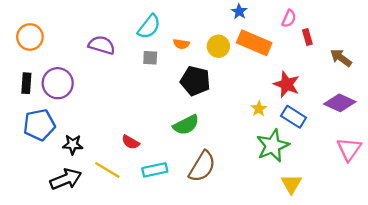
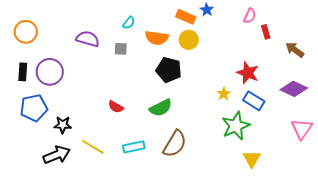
cyan semicircle: (149, 27) -> (129, 23), size x0.6
orange rectangle: (254, 43) -> (186, 17), moved, size x0.7
orange semicircle: (181, 44) -> (157, 38), size x1.6
gray square: (150, 58) -> (121, 49), moved
red semicircle: (131, 142) -> (116, 107), moved

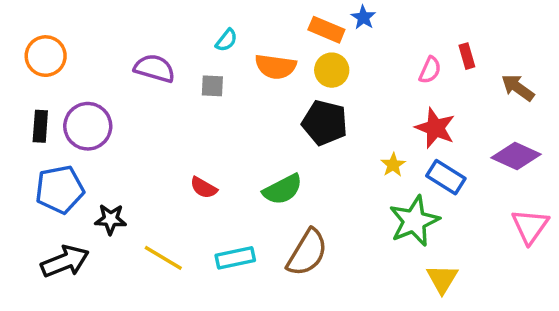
pink semicircle: (250, 16) -> (430, 70), moved
black pentagon: (169, 70) -> (325, 123), moved
black arrow: (57, 155) -> (65, 261), moved

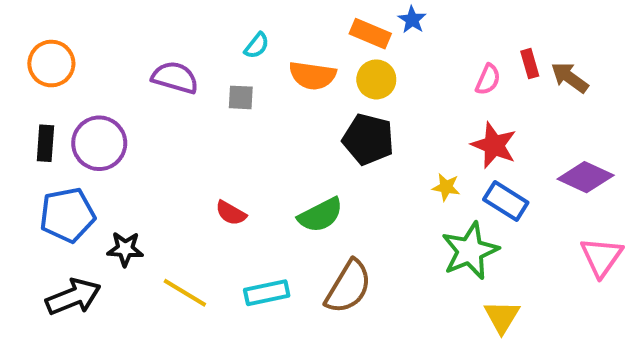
brown arrow: (518, 88) -> (570, 77), moved
yellow star: (393, 165) -> (446, 187), turned -30

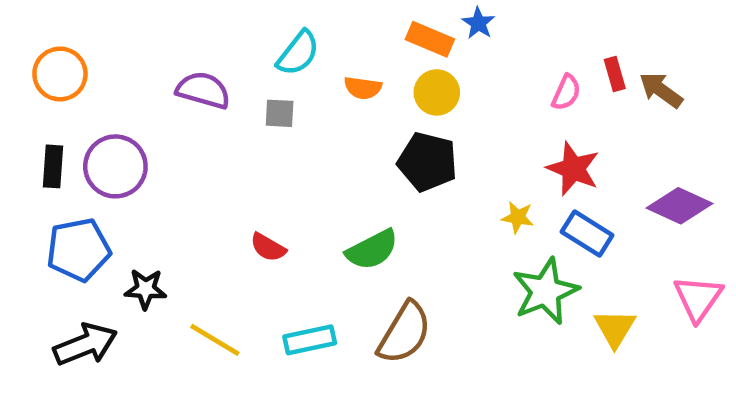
cyan semicircle: (257, 46) -> (298, 53), size x1.5
orange semicircle: (313, 75) -> (363, 88), size x0.7
yellow triangle: (502, 317) -> (615, 328), moved

